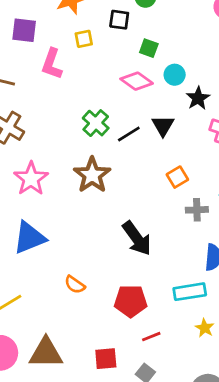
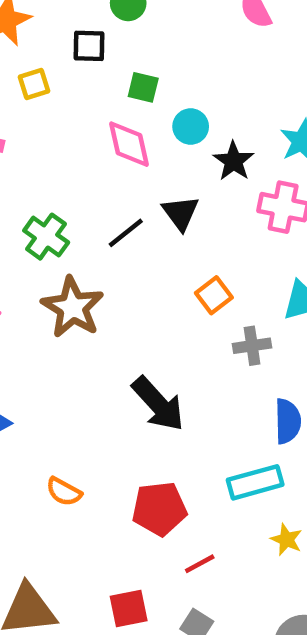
pink diamond: (137, 81) -> (129, 144), turned 48
green cross: (96, 123) -> (46, 237), moved

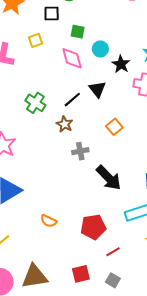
yellow square: (34, 84) -> (36, 40), moved
brown star: (73, 307) -> (65, 124), moved, size x0.6
gray cross: (252, 346) -> (80, 151), moved
black arrow: (158, 404) -> (109, 178), moved

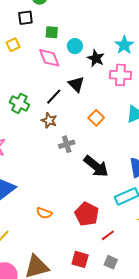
red pentagon: (93, 227) -> (87, 214), turned -30
red square: (81, 274) -> (80, 259), turned 36

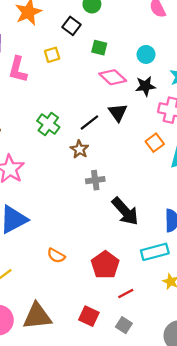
black square: (25, 18) -> (71, 26), turned 35
cyan circle: (75, 46) -> (146, 54), moved
pink diamond: (49, 58) -> (113, 77), moved, turned -35
black star: (96, 58) -> (145, 86), turned 30
orange square: (96, 118) -> (155, 143), moved

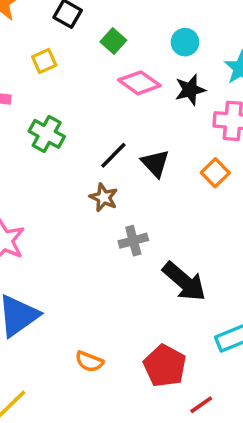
green square: (99, 48) -> (113, 41), turned 35
black triangle: (118, 113) -> (155, 163), moved
green cross: (48, 124) -> (47, 134), moved

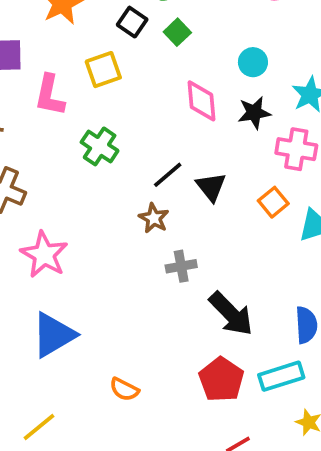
green square: (113, 41) -> (177, 32), moved
yellow square: (44, 61) -> (103, 70), size x1.4
pink diamond: (139, 83) -> (201, 101), turned 45
red pentagon: (165, 366) -> (221, 379), moved

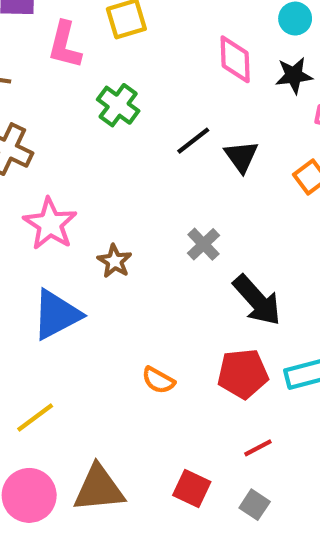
brown star: (154, 218) -> (115, 261), moved
gray cross: (181, 266) -> (204, 244), turned -36
red pentagon: (221, 379) -> (243, 374), turned 30
orange semicircle: (124, 389) -> (158, 380), moved

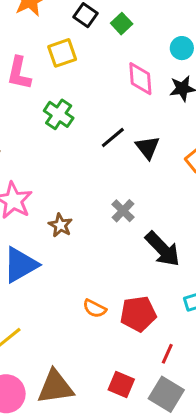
red pentagon: (243, 374) -> (138, 314), moved
red line: (258, 448) -> (167, 354), turned -36
gray square: (255, 505) -> (166, 394), size x1.6

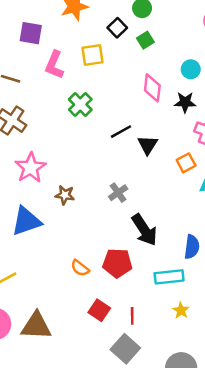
brown star: (60, 225) -> (65, 195), turned -30
red pentagon: (138, 314) -> (117, 263), moved
red line: (167, 354) -> (132, 316), turned -35
red square: (121, 384) -> (99, 310), moved

